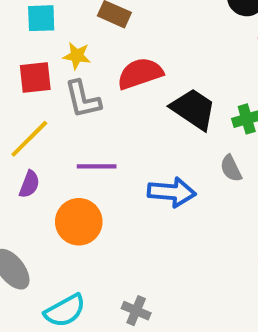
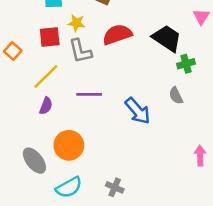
black trapezoid: (193, 109) -> (167, 38), moved
blue arrow: (172, 192) -> (138, 111), turned 44
orange circle: (79, 222) -> (69, 145), moved

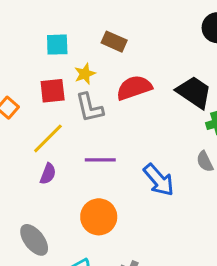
yellow star: (76, 23) -> (85, 74), turned -30
orange circle: (69, 145) -> (99, 217), moved

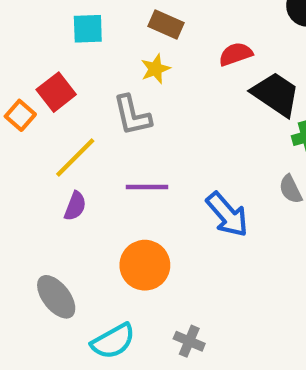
yellow star: (85, 74) -> (155, 69), moved
red semicircle: (134, 88) -> (236, 54), moved, size x0.7
red square: (53, 91) -> (56, 92), moved, turned -32

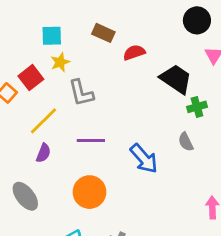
red semicircle: (236, 54) -> (134, 52), moved
yellow star: (155, 69) -> (60, 62), moved
gray ellipse: (56, 297) -> (25, 196), moved

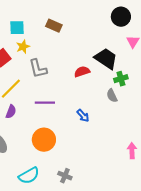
red semicircle: (134, 52) -> (82, 72), moved
gray semicircle: (186, 142) -> (112, 96), moved
blue arrow: (144, 159) -> (83, 116), size x0.6

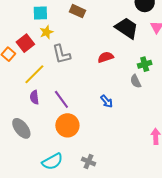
black trapezoid: (106, 59) -> (127, 28), moved
purple line: (45, 103) -> (61, 99), moved, turned 54
purple semicircle: (11, 112) -> (34, 97), turned 152

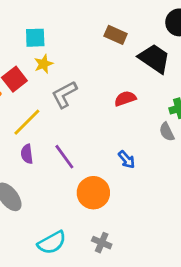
brown rectangle: (78, 11) -> (116, 35), moved
gray L-shape: (61, 54) -> (64, 94), turned 75
orange circle: (67, 125) -> (93, 193), moved

